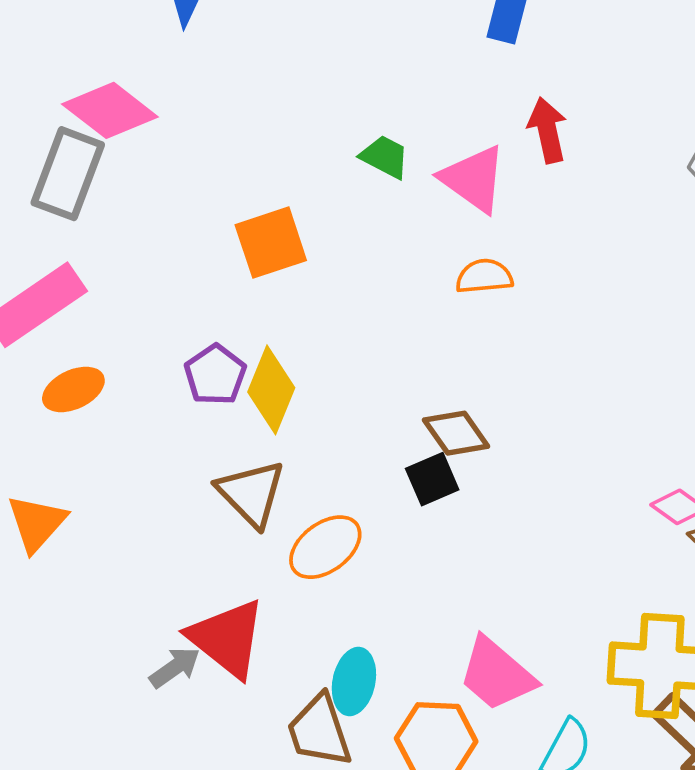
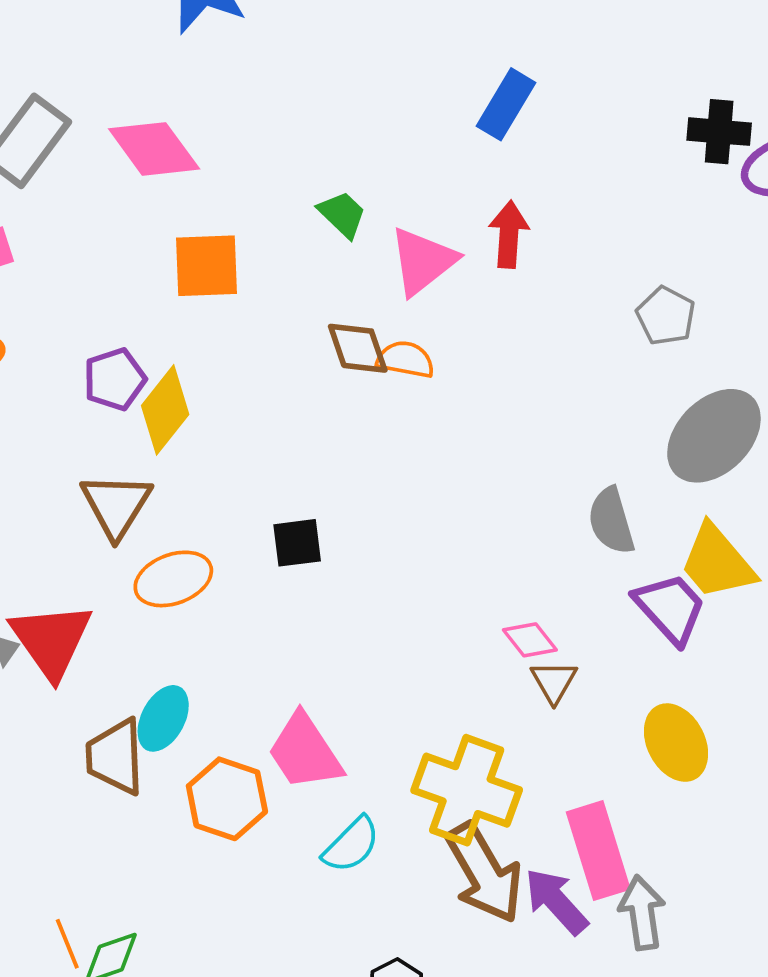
pink diamond: (110, 110) -> (154, 149), moved
pink triangle: (473, 179) -> (423, 261), turned 30
brown diamond: (456, 433) -> (358, 348), moved

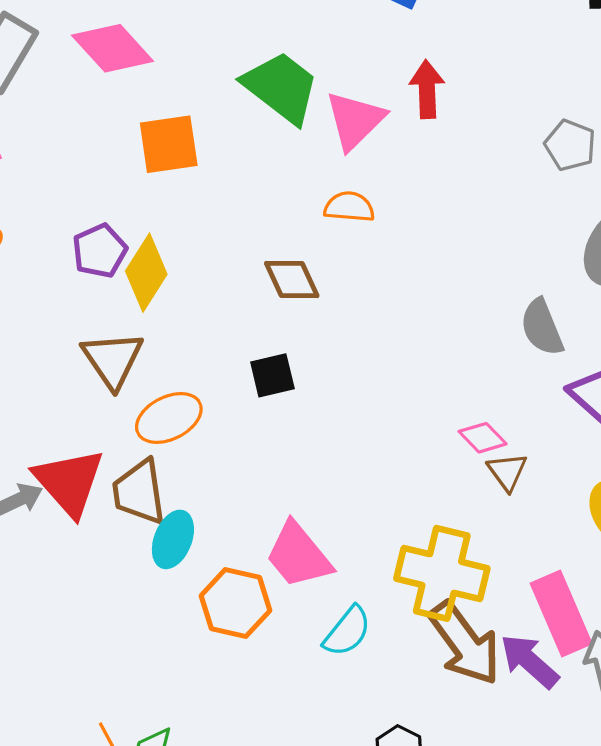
green trapezoid: (342, 214) -> (281, 87), size x1.8
brown diamond: (358, 348) -> (292, 280), moved
brown trapezoid: (115, 757) -> (139, 492), moved

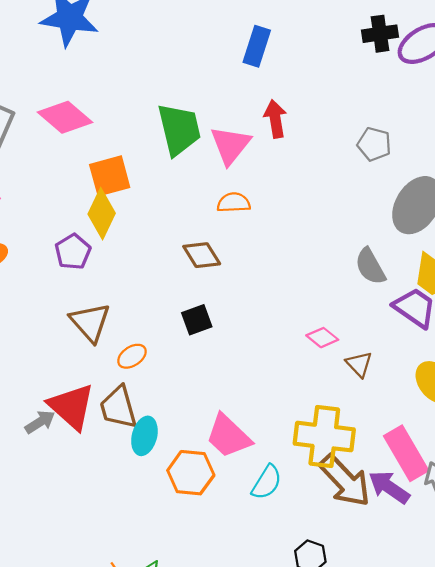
green trapezoid: (281, 87) -> (179, 129), turned 46
yellow diamond: (146, 273) -> (102, 214), moved
orange ellipse: (169, 418) -> (132, 356), size x0.7
pink diamond: (483, 438) -> (322, 338), moved

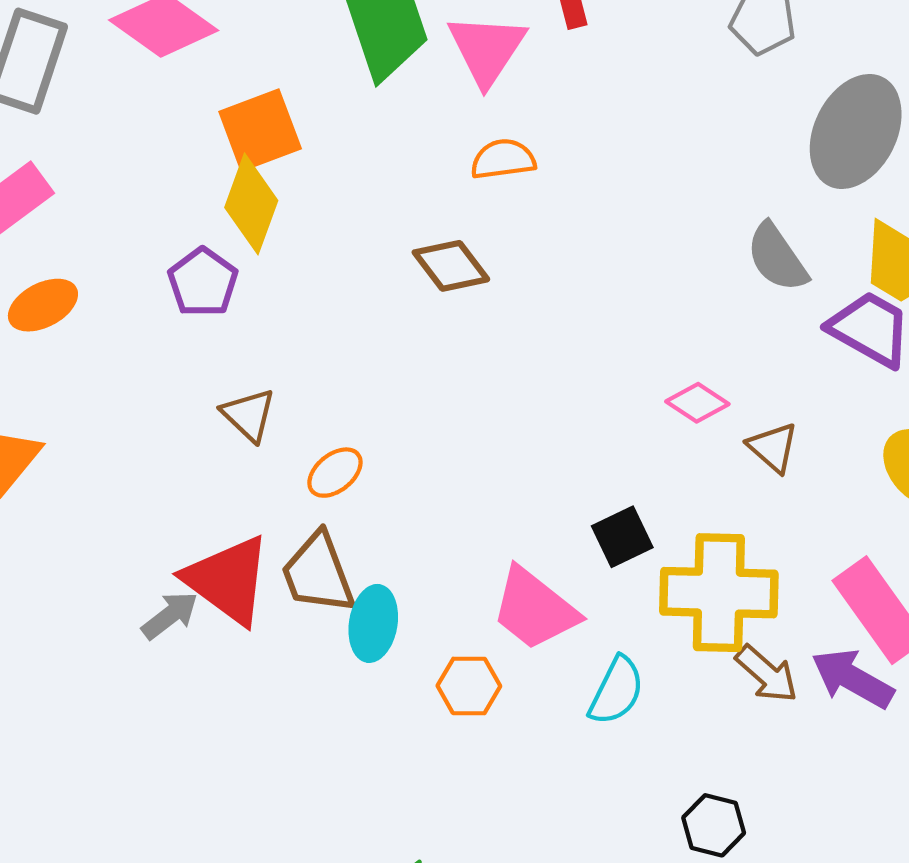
black square: (197, 320) -> (622, 537), moved
brown triangle: (90, 322) -> (249, 415), size x0.7
orange hexagon: (191, 473) -> (469, 686), size x0.7
brown arrow: (345, 481) -> (767, 674), size x0.6

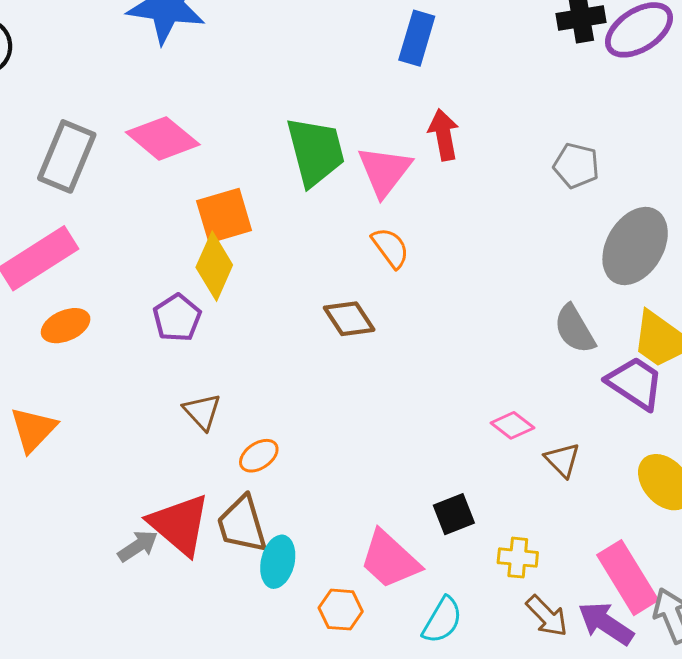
orange semicircle: (503, 159) -> (390, 248), turned 57
yellow cross: (719, 593) -> (518, 558), size x0.5

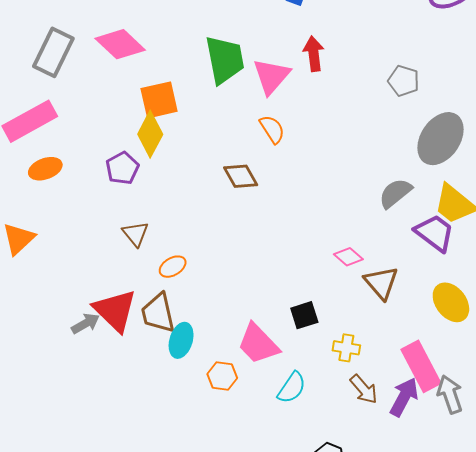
gray semicircle: (575, 329) -> (395, 193), turned 78
brown triangle: (562, 460) -> (381, 283), size x1.4
purple arrow: (606, 623) -> (404, 397), turned 81

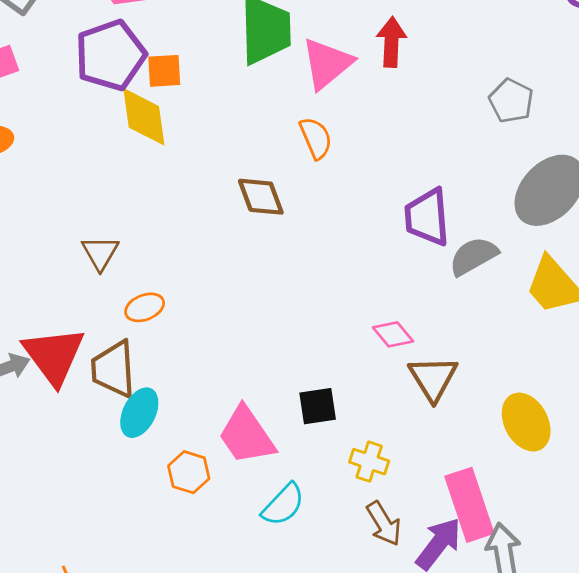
orange square: (159, 100) -> (164, 71), size x0.7
yellow diamond: (150, 134) -> (144, 117), turned -45
purple pentagon: (122, 168) -> (110, 55), moved, size x1.5
purple trapezoid: (435, 233) -> (427, 217), moved, turned -141

